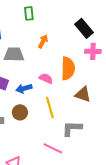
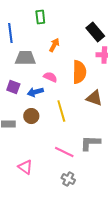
pink semicircle: (46, 78) -> (50, 77), moved
gray L-shape: (72, 128) -> (90, 143), moved

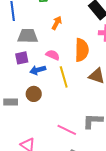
purple square: (13, 87) -> (22, 58), moved, turned -32
yellow line: (61, 111) -> (64, 77), moved

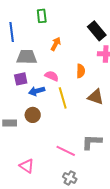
orange semicircle: (82, 50) -> (81, 71), size x0.6

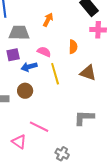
pink line: (66, 151) -> (39, 127), moved

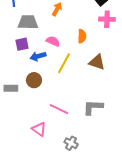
yellow line: (55, 74) -> (64, 63), turned 45
pink line: (39, 127) -> (59, 109), moved
pink triangle: (19, 142) -> (39, 129), moved

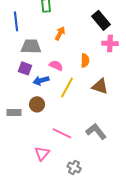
purple square: (22, 44) -> (25, 68), turned 32
gray L-shape: (93, 107) -> (96, 131), turned 50
pink triangle: (39, 129) -> (42, 153), turned 35

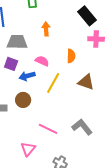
orange arrow: (60, 33) -> (46, 29), turned -32

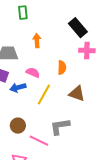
brown circle: (23, 100) -> (18, 126), moved
gray L-shape: (82, 127) -> (60, 127), moved, turned -60

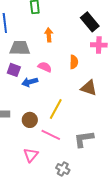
yellow line: (44, 95) -> (56, 109), moved
gray L-shape: (60, 127) -> (84, 139), moved

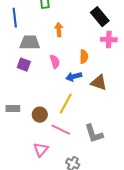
pink semicircle: (45, 67) -> (55, 62), turned 48
blue arrow: (30, 82) -> (74, 77), moved
gray L-shape: (84, 139) -> (94, 134), turned -100

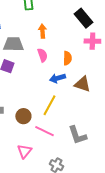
pink semicircle: (55, 62) -> (42, 55), moved

